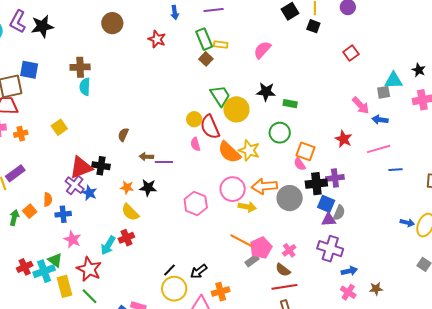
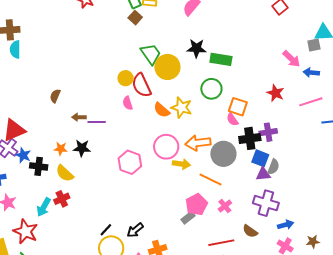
green rectangle: (290, 104) -> (221, 59), size x1.5
orange semicircle: (229, 152) -> (162, 110), size x0.7
black cross: (101, 166) -> (39, 166), moved
orange line: (241, 241) -> (211, 180), moved
brown semicircle: (283, 270) -> (250, 231), moved

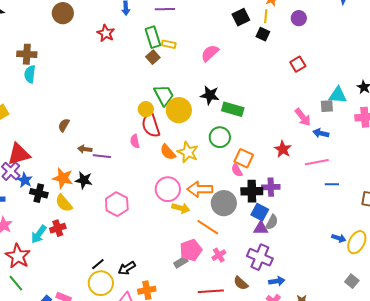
yellow circle: (126, 78) -> (146, 109), moved
orange star: (61, 149) -> (63, 178), size x1.5
pink hexagon: (130, 162) -> (117, 204), moved

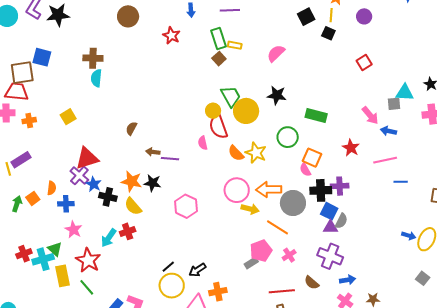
green rectangle: (233, 109) -> (316, 115), moved

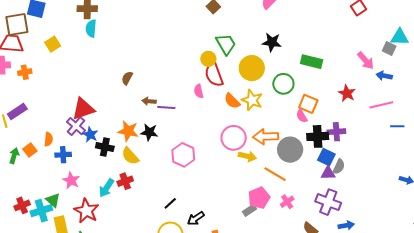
gray square: (394, 104) -> (389, 49), turned 32
yellow circle: (246, 111) -> (252, 68), moved
yellow square: (68, 117) -> (53, 44), moved
black line: (168, 267) -> (170, 203), moved

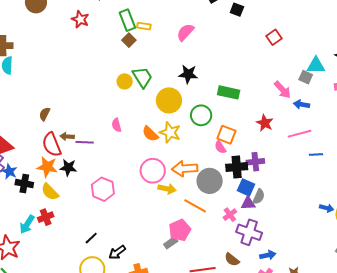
yellow circle: (208, 59) -> (125, 81), moved
red semicircle: (214, 75) -> (52, 145), moved
pink cross: (287, 202) -> (230, 215), moved

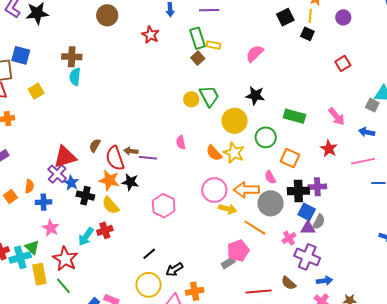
pink arrow: (283, 90) -> (336, 117), moved
brown semicircle: (45, 114) -> (95, 145), moved
pink semicircle: (220, 147) -> (270, 177), moved

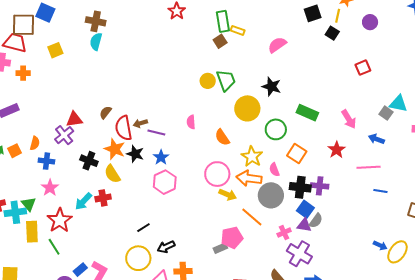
brown arrow: (131, 151) -> (140, 123), turned -32
yellow star: (234, 153) -> (252, 157), moved
red triangle: (65, 157) -> (74, 119), size x0.7
blue star: (71, 183) -> (161, 157), moved

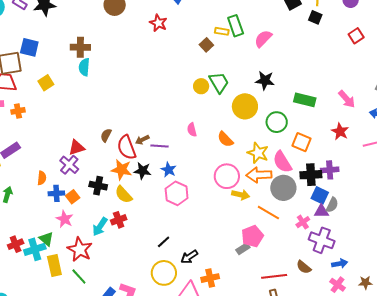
green rectangle: (223, 21) -> (236, 26), moved
red square: (363, 68) -> (356, 36), moved
orange square: (15, 151) -> (73, 197), moved
pink semicircle: (274, 170) -> (282, 162), size x1.6

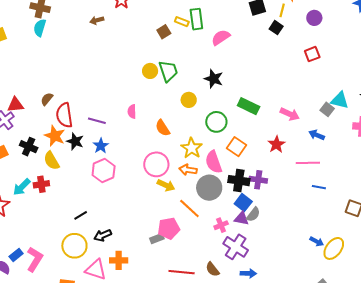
pink arrow: (347, 99) -> (290, 114), turned -36
yellow circle: (245, 106) -> (189, 100), size x0.6
brown arrow: (142, 140) -> (97, 20), moved
orange arrow: (259, 175) -> (188, 170), size x0.7

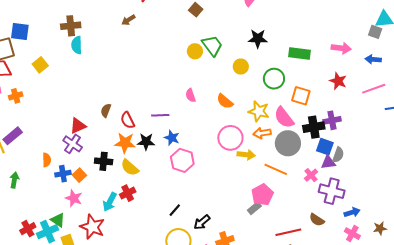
red semicircle: (64, 115) -> (128, 120), size x0.7

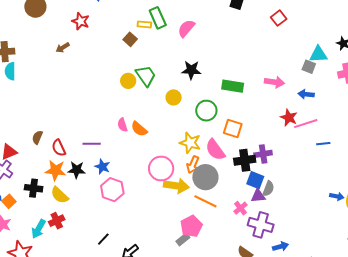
red star: (338, 81) -> (289, 118), moved
orange semicircle: (225, 101) -> (139, 129), moved
orange arrow: (262, 133) -> (193, 165), turned -60
gray circle: (288, 143) -> (205, 177), moved
yellow arrow: (246, 155) -> (176, 186), size x1.4

